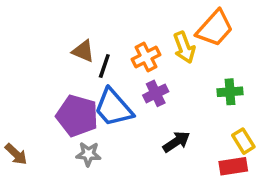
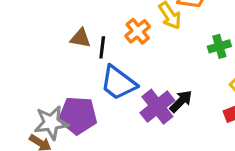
purple cross: (156, 93) -> (157, 107), moved, size x1.5
purple pentagon: (77, 116) -> (78, 115), moved
gray star: (88, 154) -> (51, 123), moved, size x1.5

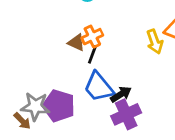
orange cross: (138, 31) -> (92, 37), moved
black arrow: (181, 101) -> (121, 94), moved

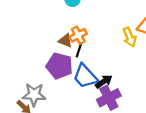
purple pentagon: (59, 106) -> (59, 66), moved

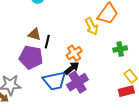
orange cross: (78, 35) -> (74, 53), moved
blue trapezoid: (85, 76) -> (55, 81), moved, turned -55

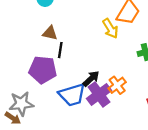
brown triangle: (34, 34) -> (50, 33), moved
orange cross: (74, 53) -> (117, 85), moved

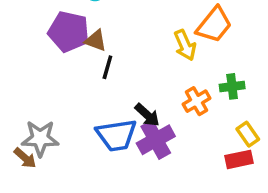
purple pentagon: (43, 70) -> (69, 32), moved
black arrow: (91, 79) -> (147, 115), turned 78
orange cross: (117, 85) -> (197, 101), moved

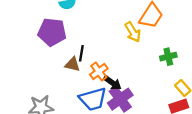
brown triangle: (96, 40) -> (72, 64), moved
orange cross: (197, 101) -> (99, 72), moved

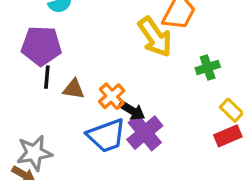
yellow arrow: (133, 32) -> (155, 37), size x1.4
black line: (81, 53) -> (47, 77), moved

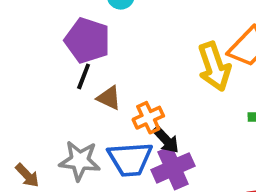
gray star: (34, 153) -> (80, 161), moved

